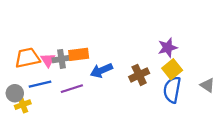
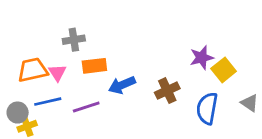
gray cross: (62, 59) -> (74, 40), moved
yellow square: (172, 69) -> (224, 70), moved

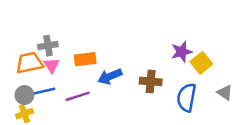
gray cross: (74, 40) -> (48, 46), moved
brown cross: (167, 91) -> (151, 81), turned 30
gray circle: (18, 113) -> (24, 95), moved

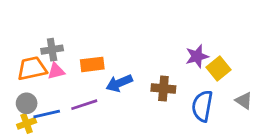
pink triangle: (52, 65) -> (56, 71), turned 49
blue line: (43, 91) -> (47, 114), moved

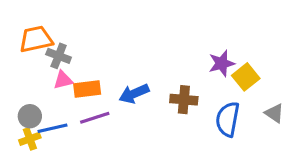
gray cross: (52, 50) -> (59, 56), turned 30
orange rectangle: (92, 64) -> (87, 89), moved
orange trapezoid: (32, 68) -> (36, 39), moved

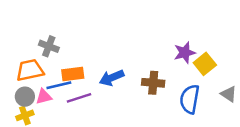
orange trapezoid: (36, 39) -> (30, 70), moved
pink triangle: (63, 80) -> (44, 97), moved
blue line: (52, 128) -> (59, 85), moved

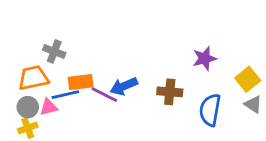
yellow square: (205, 64) -> (248, 79), moved
purple line: (79, 98) -> (104, 95), moved, turned 45

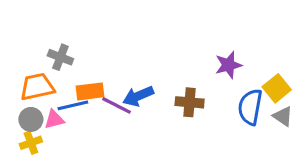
blue semicircle: (210, 110) -> (250, 107), moved

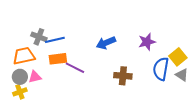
blue arrow: (138, 96) -> (106, 43), moved
brown cross: (190, 102) -> (123, 76), moved
blue line: (73, 105) -> (55, 40), moved

